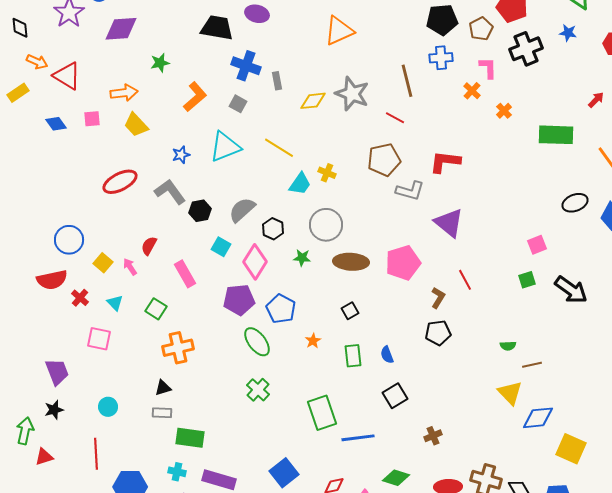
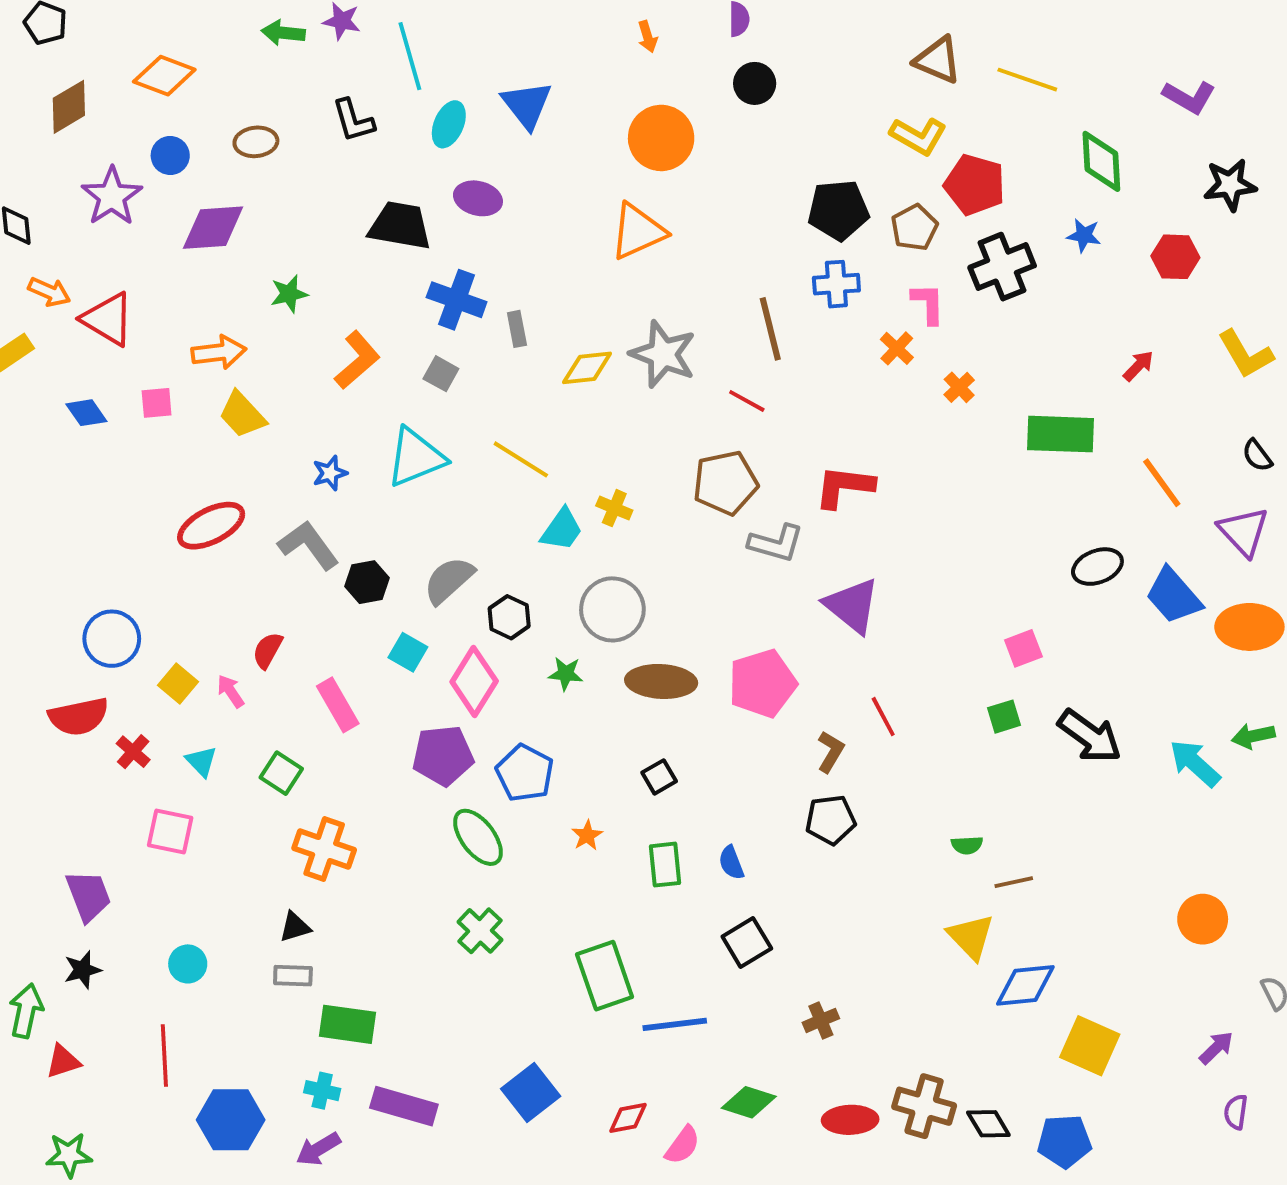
orange cross: (178, 348) -> (324, 849), turned 32

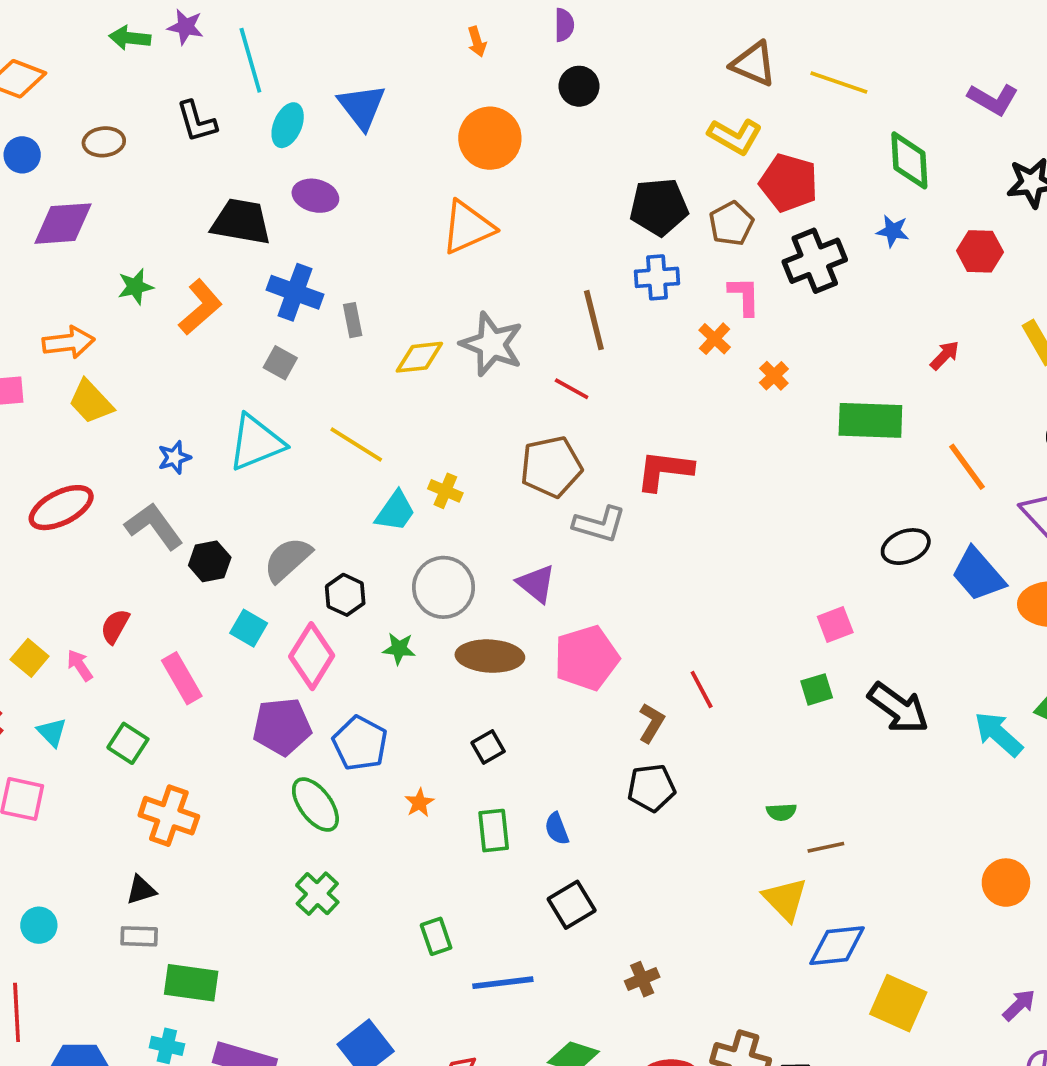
orange L-shape: (357, 360) -> (200, 307), moved
purple triangle: (852, 606) -> (536, 584), moved, size x0.7
green rectangle: (605, 976) -> (436, 936), size x0.6

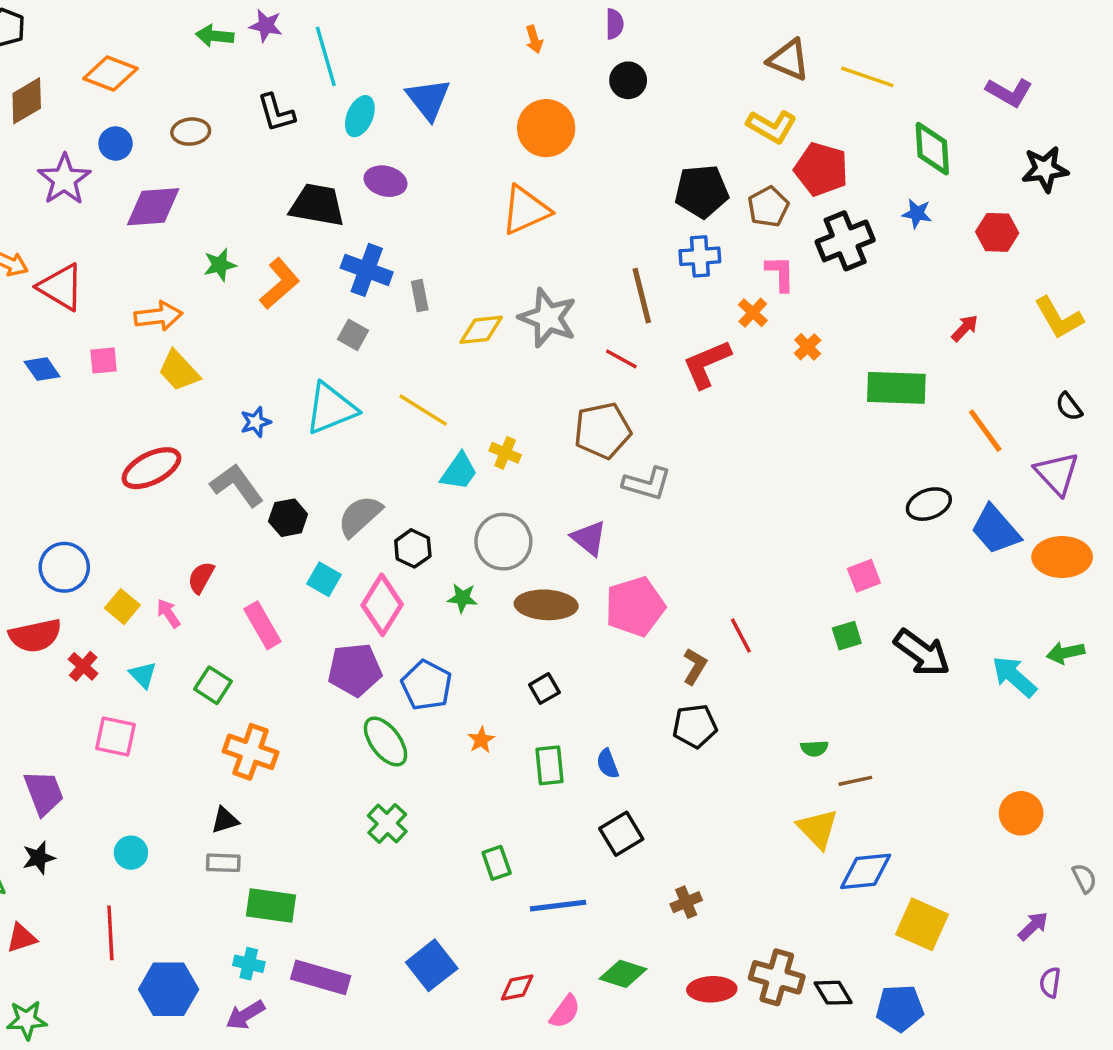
red L-shape: (664, 470) -> (707, 364), moved, turned -30

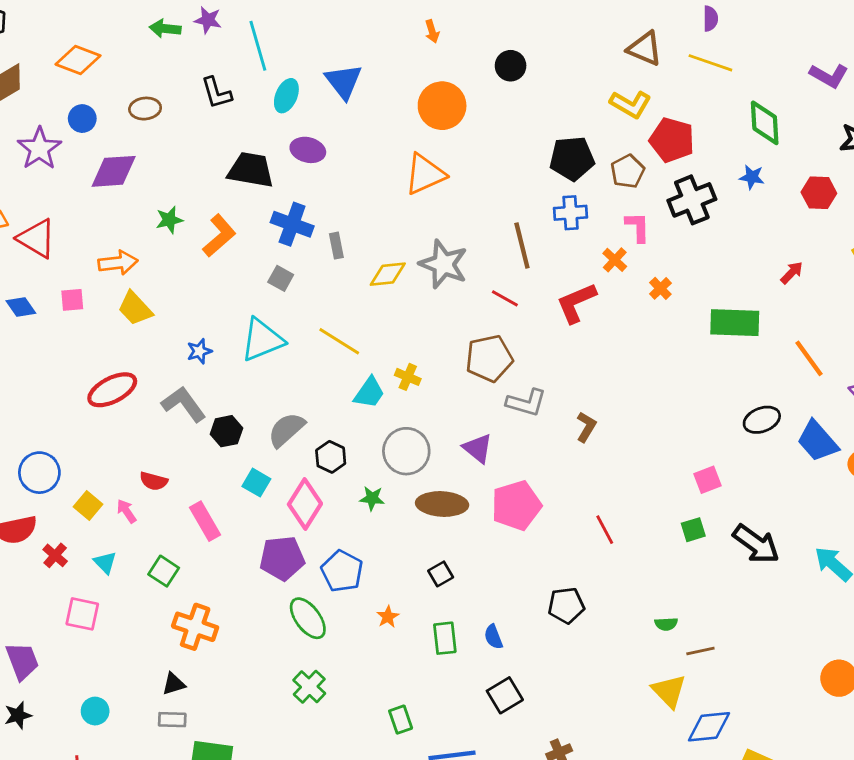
purple semicircle: (614, 24) -> (710, 19), moved
red semicircle: (201, 578) -> (154, 481), turned -104
brown L-shape: (695, 666) -> (586, 427), moved

